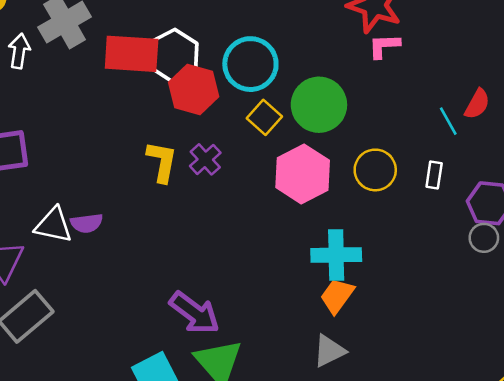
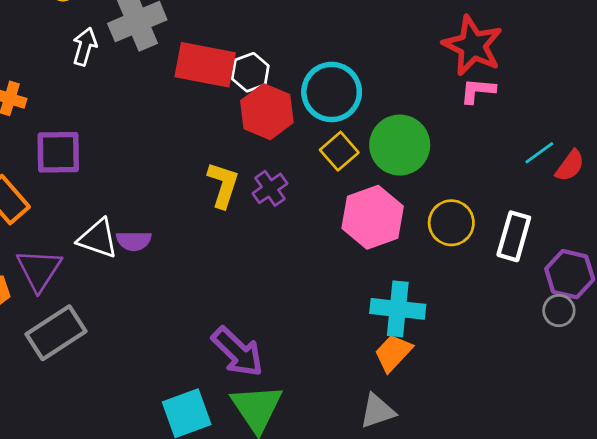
white hexagon: (174, 55) -> (250, 72), size x0.7
cyan line: (448, 121) -> (539, 153), moved, turned 76
white rectangle: (434, 175) -> (514, 236), size x1.6

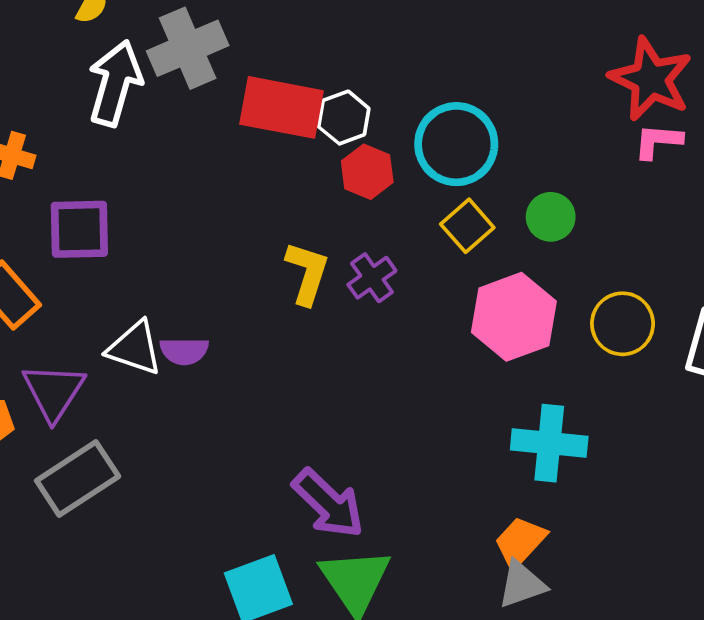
white arrow: (85, 47) -> (115, 83), size x1.6
red hexagon: (267, 112) -> (367, 172), size x0.7
green circle: (400, 145) -> (551, 217), size x0.6
orange trapezoid: (393, 353) -> (520, 542), moved

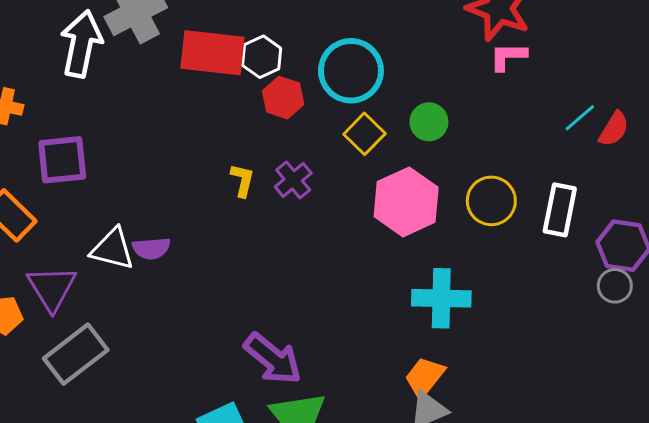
yellow L-shape: (307, 273) -> (242, 180), size x0.7

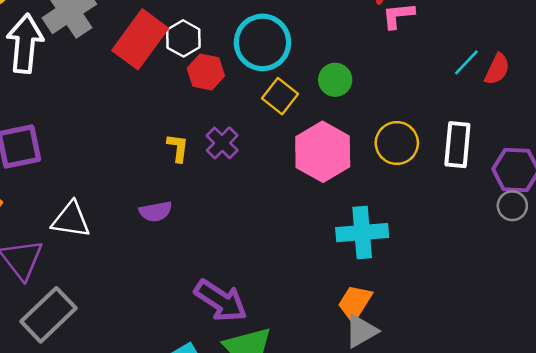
red rectangle: (212, 53) -> (140, 39), turned -54
purple semicircle: (151, 248) -> (156, 211), moved

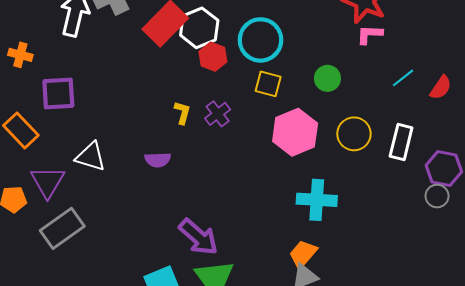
white hexagon: (183, 38) -> (199, 28), size x1.4
cyan line: (466, 62) -> (403, 78), moved
green circle: (335, 80) -> (327, 78), moved
yellow square: (280, 96) -> (268, 84), turned -32

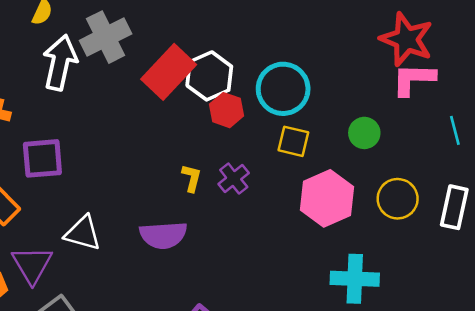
pink L-shape: (370, 34) -> (414, 79), size x1.4
cyan line: (403, 78) -> (455, 130), turned -65
purple semicircle: (158, 160) -> (163, 235), size x1.5

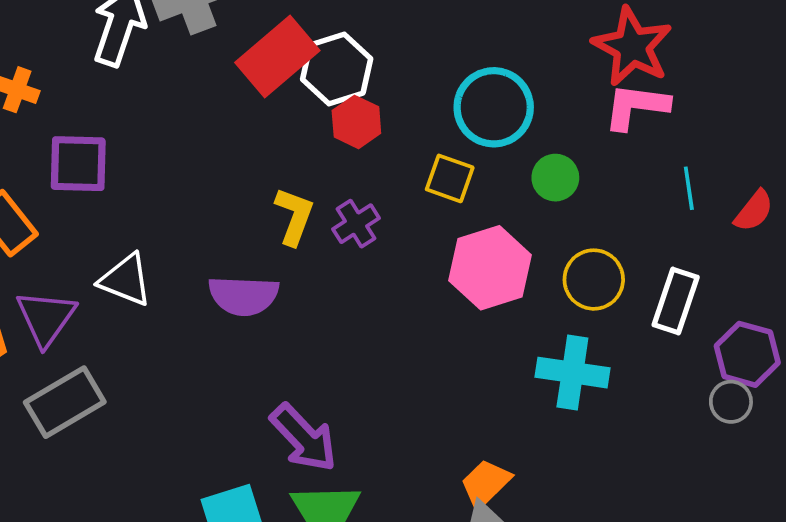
cyan circle: (283, 89) -> (494, 107), moved
yellow L-shape: (192, 178) -> (294, 216), size x1.4
cyan cross: (355, 279) -> (572, 373), moved

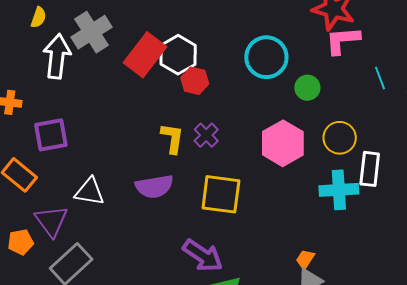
yellow square: (450, 178) -> (221, 194), moved, size x1.6
white rectangle: (676, 301) -> (370, 169), moved
orange trapezoid: (486, 484) -> (305, 259), size x0.7

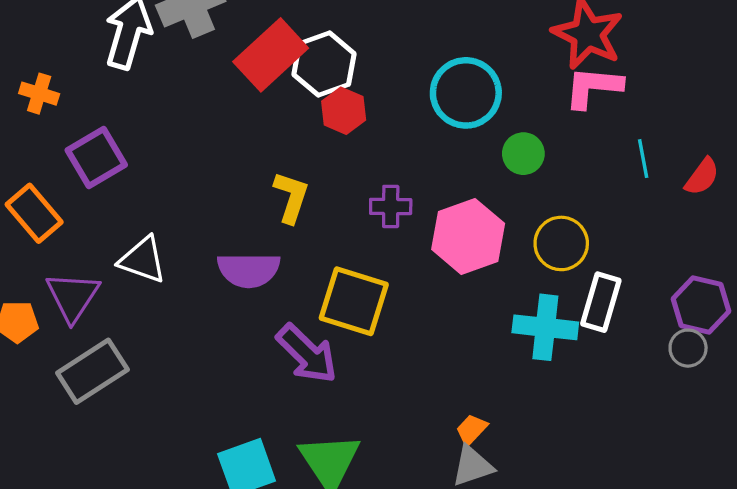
purple square: (51, 135) -> (96, 158), turned -30
purple cross: (206, 135) -> (391, 206), moved, turned 35
purple arrow: (203, 256) -> (307, 354), moved

